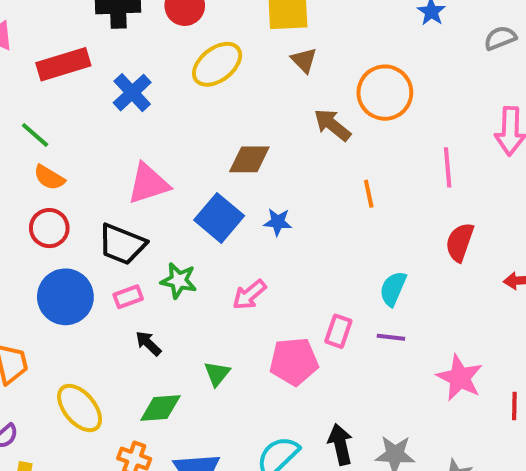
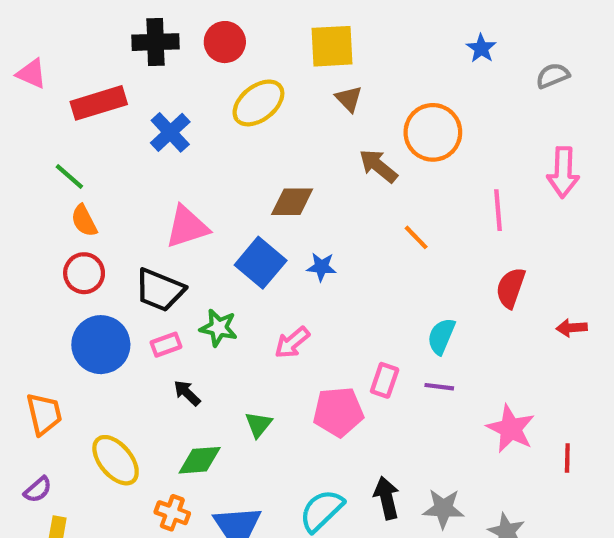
orange semicircle: (49, 178) -> (84, 221), turned 32
orange line: (369, 194) -> (416, 237), turned -32

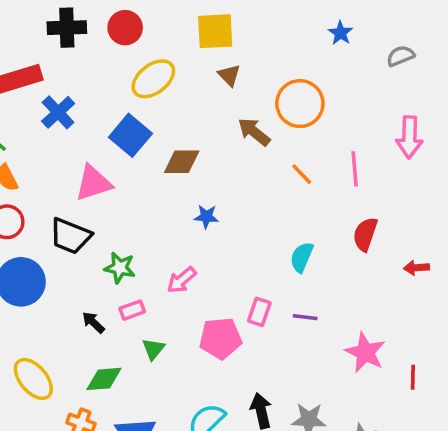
blue cross: (170, 132) -> (58, 112), moved
orange line: (416, 237) -> (302, 174), moved
blue square: (261, 263) -> (130, 135), moved
cyan semicircle: (441, 336) -> (302, 257), moved
pink rectangle: (166, 345) -> (132, 310), moved

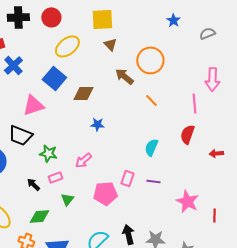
pink line: (355, 169) -> (194, 103), moved

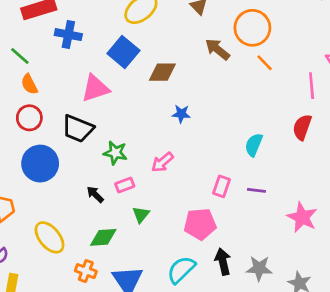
blue cross: (13, 65) -> (68, 35), turned -36
orange line: (151, 100) -> (265, 63), moved
pink pentagon: (105, 193) -> (200, 224), moved

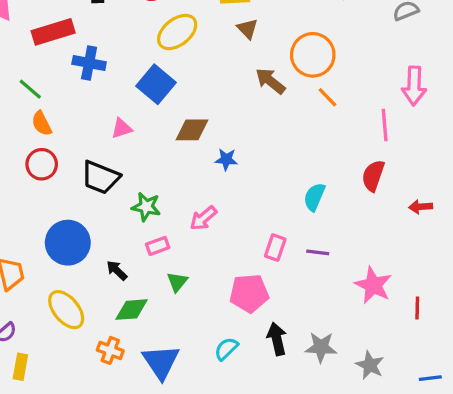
brown diamond: (162, 72) -> (192, 130), moved
pink triangle: (95, 88) -> (122, 128), size x0.6
blue circle: (40, 164) -> (68, 243), moved
black arrow: (95, 194) -> (117, 270), moved
cyan semicircle: (181, 270) -> (226, 349), size x0.7

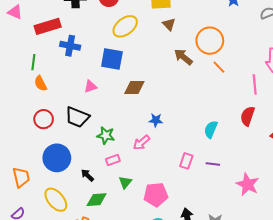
blue square: (156, 84) -> (112, 59), turned -30
green line: (30, 89) -> (33, 62), turned 56
blue star: (226, 159) -> (156, 120), moved
red circle: (42, 164) -> (44, 119), moved
pink pentagon: (249, 293) -> (156, 195), moved

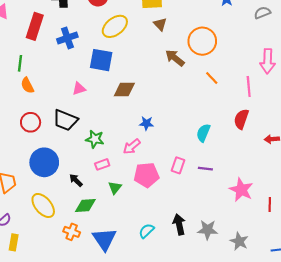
red rectangle: (48, 26) -> (35, 26), turned -55
blue cross: (70, 46) -> (67, 38), moved, turned -30
orange line: (219, 67) -> (212, 78), moved
pink pentagon: (156, 195) -> (146, 175), moved

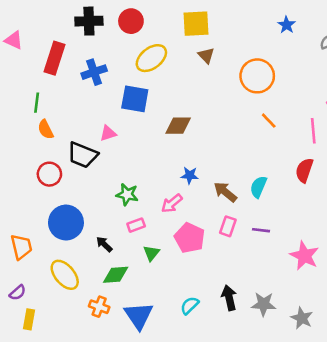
brown arrow: (175, 58) -> (225, 192), moved
brown diamond: (124, 90) -> (178, 126), moved
black trapezoid: (65, 120) -> (83, 155), moved
pink pentagon: (146, 175) -> (190, 238), turned 30

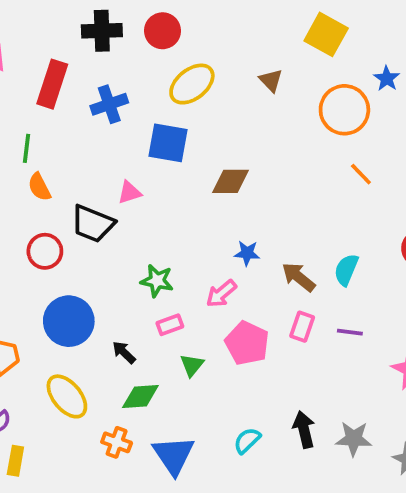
yellow square: (196, 24) -> (326, 34), moved, turned 32
blue star: (287, 25) -> (387, 79), moved

